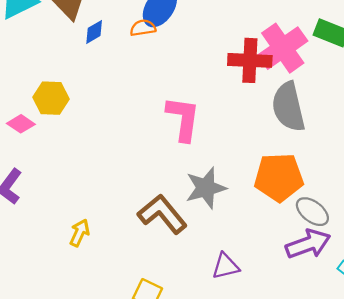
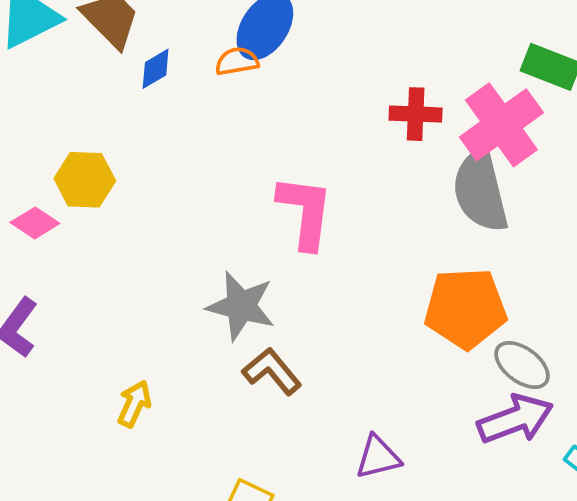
pink cross: (283, 48) -> (501, 125), moved
red cross: (250, 60) -> (416, 114), size x0.7
gray star: (206, 188) -> (241, 306), moved, turned 30
brown L-shape: (162, 214) -> (272, 371), size x0.7

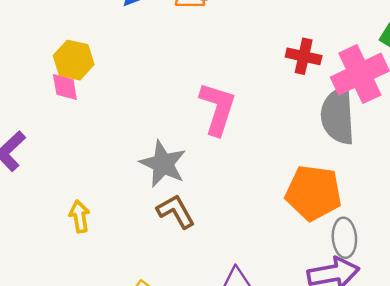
pink diamond: (35, 223) -> (65, 87), moved, turned 36
gray ellipse: (522, 365) -> (344, 238), turned 39
yellow arrow: (134, 404) -> (79, 216), turned -44

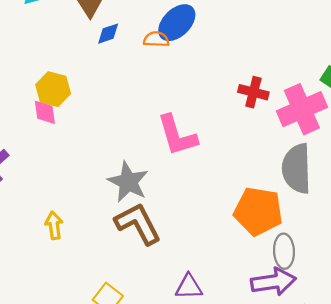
pink L-shape: (218, 109) -> (177, 135), turned 144
gray semicircle: (338, 116) -> (297, 168), moved
brown L-shape: (176, 211) -> (138, 224), size x1.4

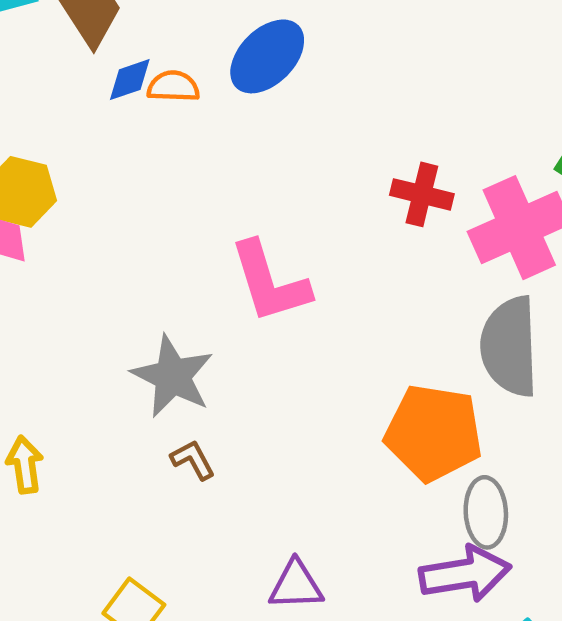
orange semicircle: (156, 39) -> (173, 86), moved
brown L-shape: (138, 224) -> (193, 460), size x0.5

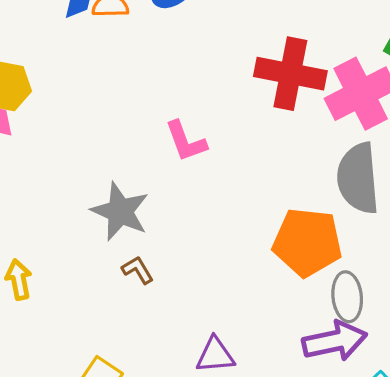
red cross: (422, 194) -> (290, 74), size x1.6
pink L-shape: (270, 282) -> (186, 141), size x0.7

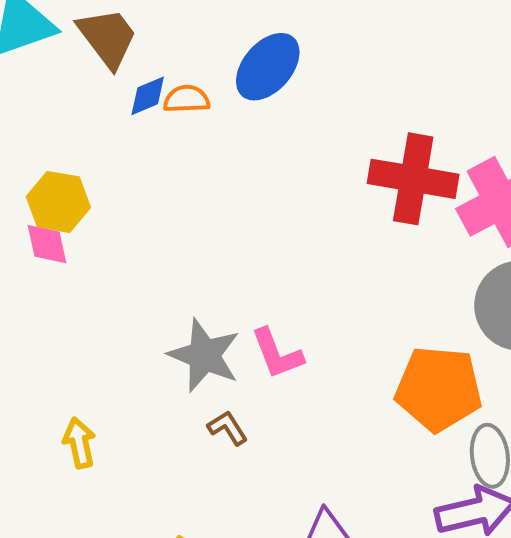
pink L-shape: (186, 141) -> (277, 354), moved

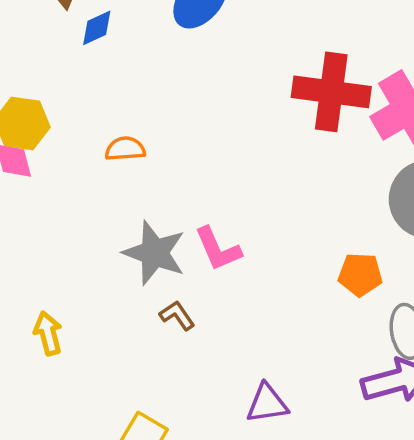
orange semicircle: (187, 99) -> (125, 149), moved
orange pentagon: (439, 389) -> (360, 274), size x0.6

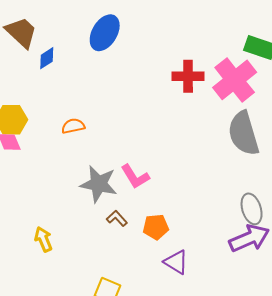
red cross: (331, 92) -> (188, 76), size x0.7
orange pentagon: (360, 274) -> (156, 227), moved
purple triangle: (267, 403) -> (176, 262), turned 48

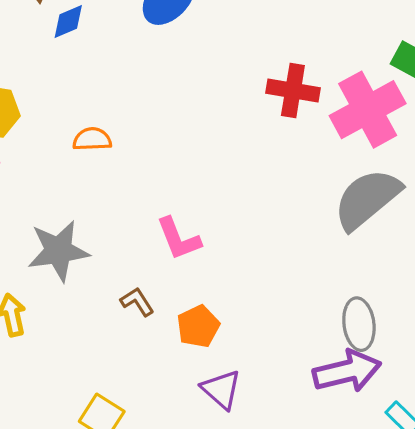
gray semicircle: (244, 133) -> (367, 199), turned 57
gray star: (99, 184) -> (58, 251), moved, turned -30
orange pentagon: (156, 227) -> (198, 326), turned -30

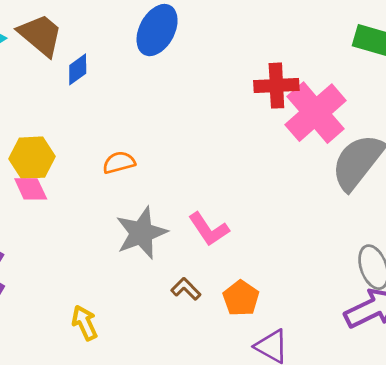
pink cross: (368, 110) -> (316, 113), moved
gray star: (58, 251) -> (141, 233), moved

